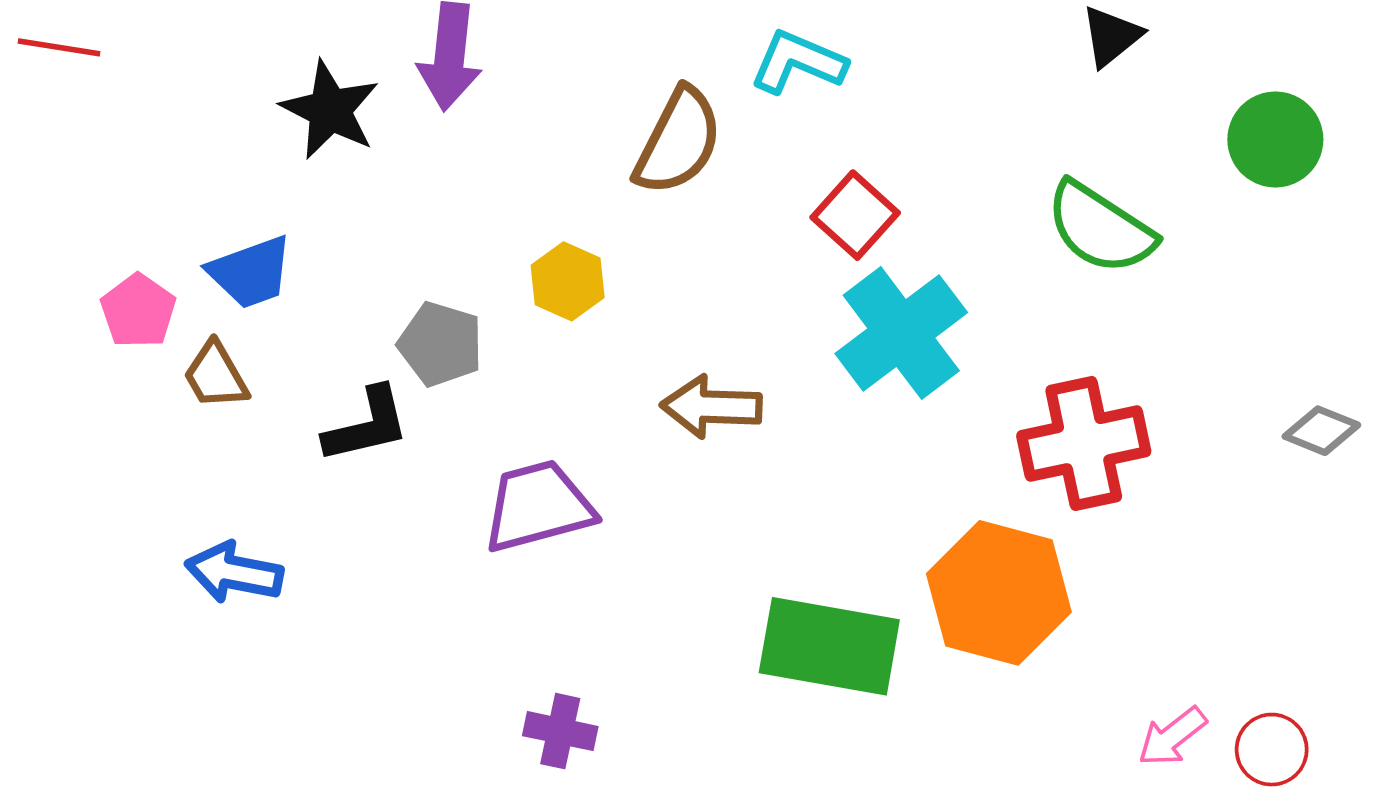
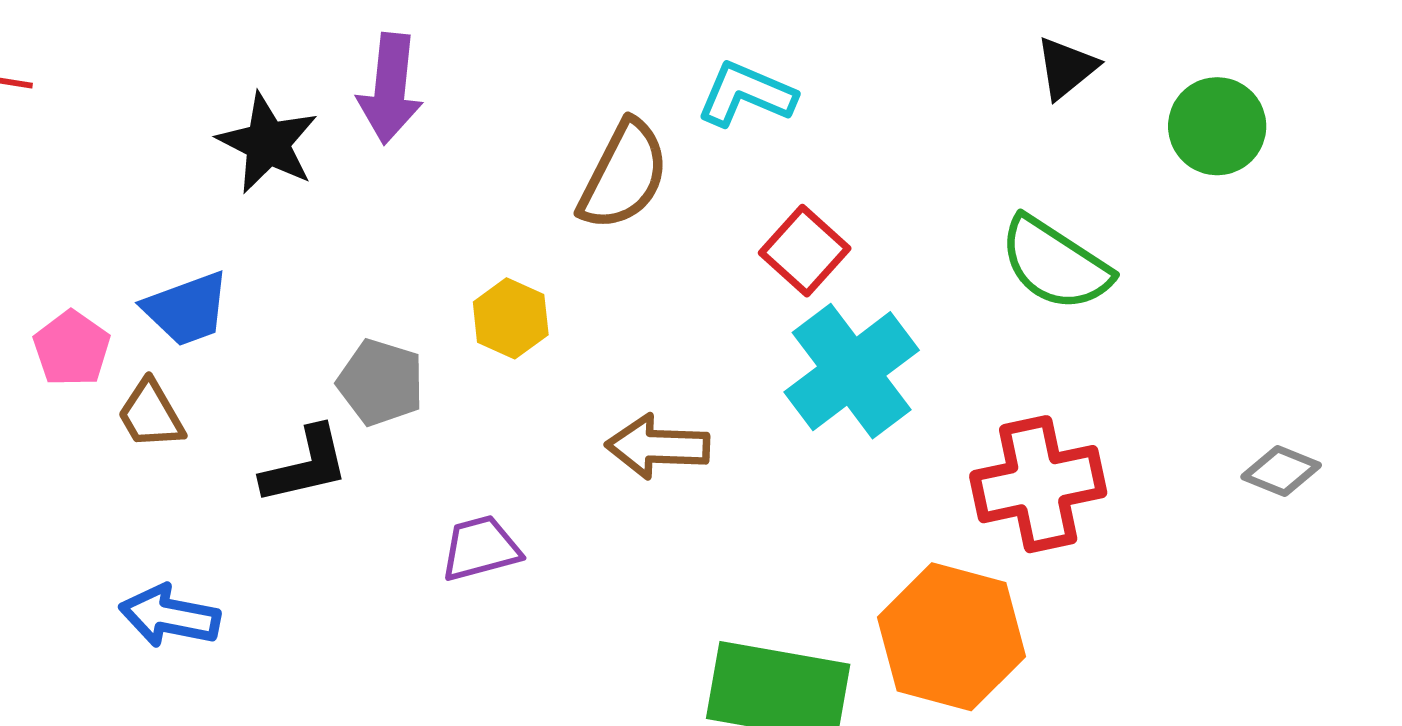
green circle: (1275, 139) -> (1217, 126), moved
purple trapezoid: (538, 506) -> (480, 548), size x0.7

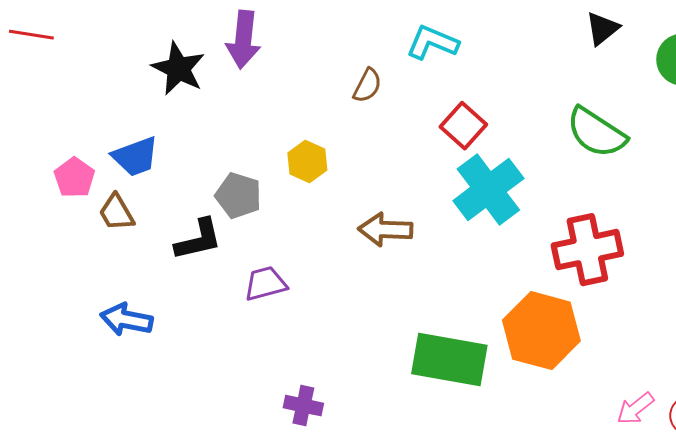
brown semicircle: (624, 175) -> (367, 86), size x0.6
purple trapezoid: (480, 548) -> (265, 284), moved

